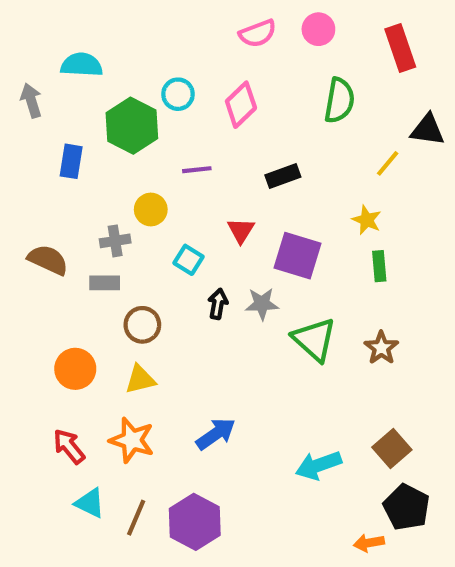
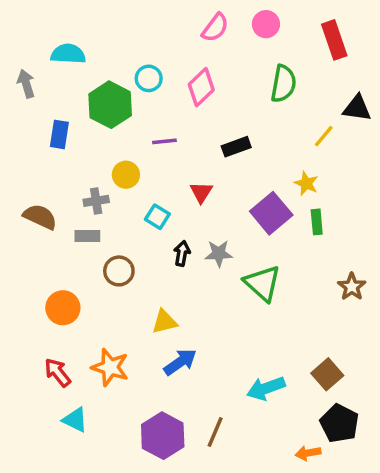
pink semicircle: (258, 33) -> (215, 28), turned -32
purple square: (298, 256) -> (271, 213), moved, turned 33
brown star: (381, 348) -> (352, 287), moved
yellow triangle: (140, 379) -> (164, 322), moved
brown line: (136, 518) -> (215, 432), moved

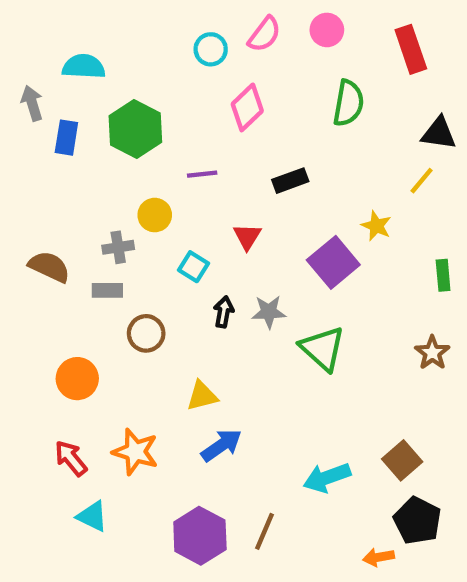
cyan circle: (149, 78) -> (211, 49), moved
blue rectangle: (59, 134) -> (66, 138), moved
yellow line: (324, 136) -> (422, 181), moved
green rectangle: (317, 222) -> (443, 275), moved

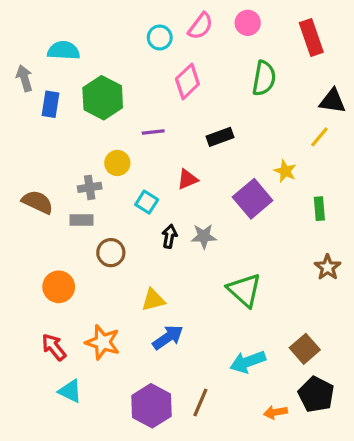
red triangle: (247, 237) -> (187, 179), turned 35
green rectangle: (443, 275) -> (319, 209), moved
green triangle: (323, 348) -> (244, 290), moved
orange arrow: (379, 557) -> (275, 412), moved

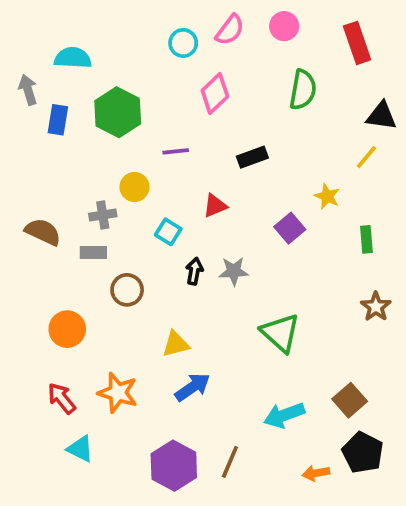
purple square: (253, 199) -> (290, 228), size x0.7

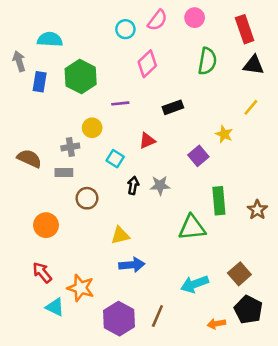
black triangle: (381, 116) -> (253, 65), moved
green rectangle: (366, 239) -> (219, 201), moved, size x1.5
green triangle: (280, 333) -> (192, 228), turned -48
blue arrow: (193, 387) -> (132, 265), turned 30
orange star: (118, 393) -> (81, 288), moved

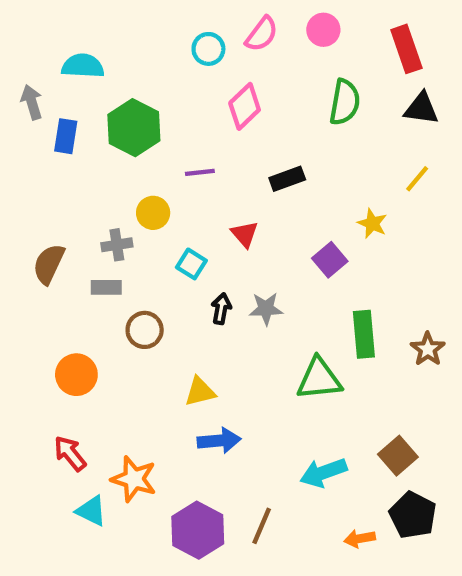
red triangle: (147, 141) -> (245, 234), turned -48
brown semicircle: (29, 159) -> (49, 264), turned -90

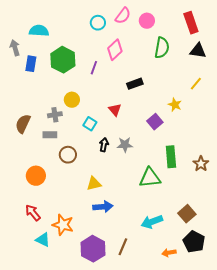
pink circle: (323, 30) -> (147, 21), moved
purple line: (200, 172) -> (94, 68), moved, turned -64

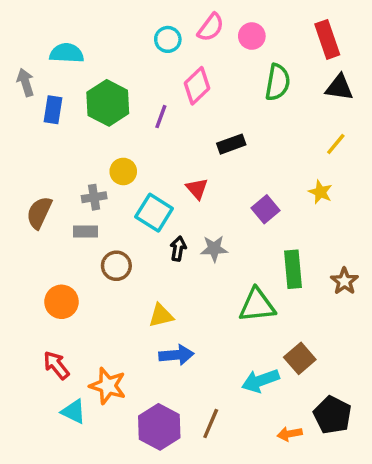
yellow star: (175, 105) -> (320, 192), moved
cyan square: (90, 124) -> (154, 213), size x1.5
brown square: (187, 214) -> (300, 358), moved

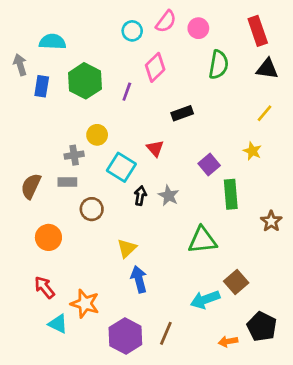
brown semicircle: (39, 213) -> (31, 186), moved
gray star: (214, 249) -> (169, 196), turned 30
green rectangle: (293, 269) -> (231, 194), moved
yellow triangle: (161, 316) -> (127, 248), turned -30
blue arrow: (176, 355) -> (139, 279), turned -100

